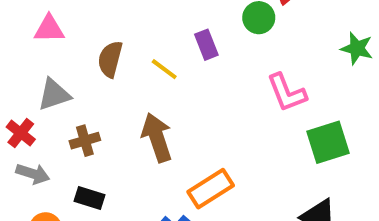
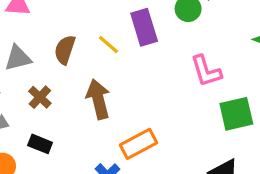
purple rectangle: (206, 45) -> (144, 27), size x1.5
brown semicircle: (110, 59) -> (65, 50), moved
brown cross: (85, 141) -> (40, 97), turned -35

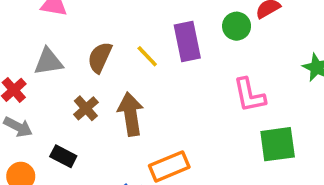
brown cross: (40, 97) -> (86, 108), moved

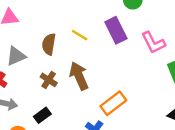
purple rectangle: (187, 42) -> (116, 30), moved
black rectangle: (63, 156) -> (42, 115), turned -49

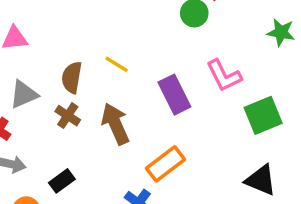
purple rectangle: (116, 30) -> (174, 95), moved
brown cross: (49, 80) -> (68, 116), moved

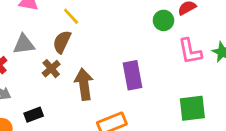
yellow line: (117, 64) -> (71, 16), moved
pink L-shape: (224, 76) -> (190, 51), moved

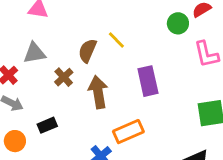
yellow line: (71, 16) -> (116, 40), moved
brown semicircle: (62, 42) -> (88, 51), moved

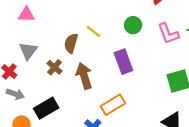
green circle: (178, 23) -> (133, 25), moved
gray triangle: (35, 53) -> (28, 51), turned -36
black rectangle: (47, 125) -> (46, 108), size x1.5

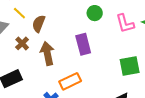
yellow line: (94, 31) -> (19, 13), moved

